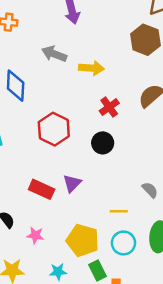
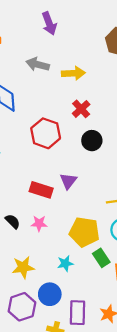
red cross: (109, 107) -> (81, 109), moved
pink star: (35, 235) -> (39, 223), moved

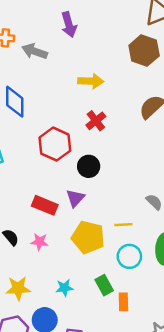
gray arrow: (38, 64) -> (35, 51), moved
black circle: (92, 141) -> (89, 166), moved
yellow pentagon: (84, 232) -> (88, 237), moved

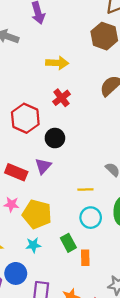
yellow pentagon: (88, 237) -> (37, 214), moved

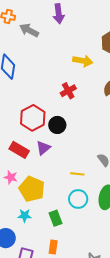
yellow arrow: (57, 63) -> (83, 61), moved
red hexagon: (25, 118) -> (33, 118), moved
orange rectangle: (85, 258) -> (53, 247), moved

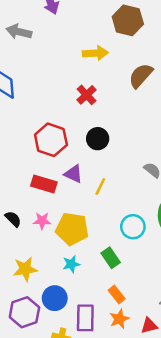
black circle: (57, 125) -> (98, 139), moved
purple triangle: (43, 148) -> (73, 174), turned -42
yellow line: (77, 174) -> (100, 186), moved, turned -56
orange rectangle: (53, 247) -> (117, 295), turned -32

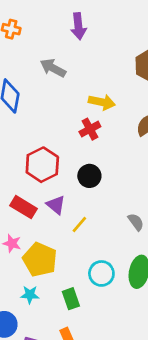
gray arrow: (19, 32) -> (53, 68), moved
yellow arrow: (95, 53) -> (102, 102), moved

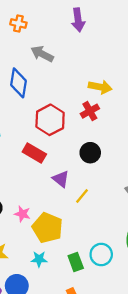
gray arrow: (53, 68) -> (42, 54), moved
red hexagon: (42, 165) -> (50, 120), moved
red rectangle: (23, 207) -> (34, 153), moved
cyan circle: (101, 273) -> (101, 254), moved

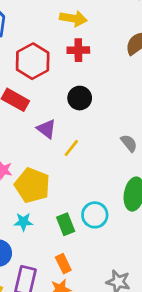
yellow arrow: (100, 87) -> (73, 18), moved
red cross: (90, 111) -> (78, 50), turned 30

